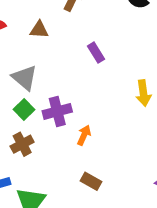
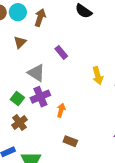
brown triangle: (39, 30) -> (20, 42), turned -40
gray triangle: (25, 78) -> (36, 73), moved

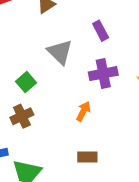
purple cross: (40, 97) -> (103, 74), moved
brown rectangle: (70, 141) -> (87, 157), turned -32

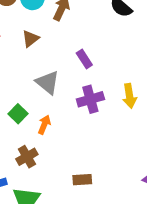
orange arrow: (83, 111) -> (44, 125), moved
brown cross: (22, 116) -> (27, 157), moved

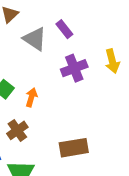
gray triangle: (48, 82) -> (35, 39), moved
brown rectangle: (82, 180) -> (74, 148), size x1.5

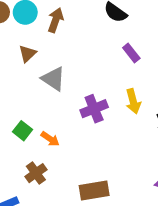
purple rectangle: (64, 29) -> (131, 53), moved
orange arrow: (31, 97) -> (50, 139), turned 108

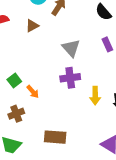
gray triangle: (53, 79) -> (71, 48), moved
yellow arrow: (133, 101) -> (95, 96), moved

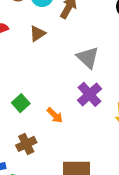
purple cross: (70, 78) -> (90, 94), turned -30
orange arrow: (33, 92) -> (55, 115), moved

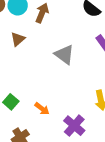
purple cross: (90, 94) -> (74, 126), moved

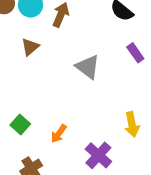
orange arrow: (42, 109) -> (59, 134), turned 88

